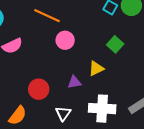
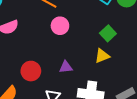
yellow triangle: (96, 69) -> (102, 56), moved

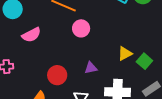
green square: (108, 33) -> (144, 61), moved

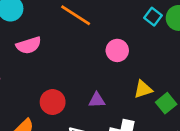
pink circle: (81, 28) -> (117, 50), moved

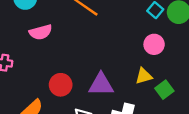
pink circle: (117, 50) -> (154, 44), moved
purple triangle: (97, 100) -> (101, 84), size x1.6

